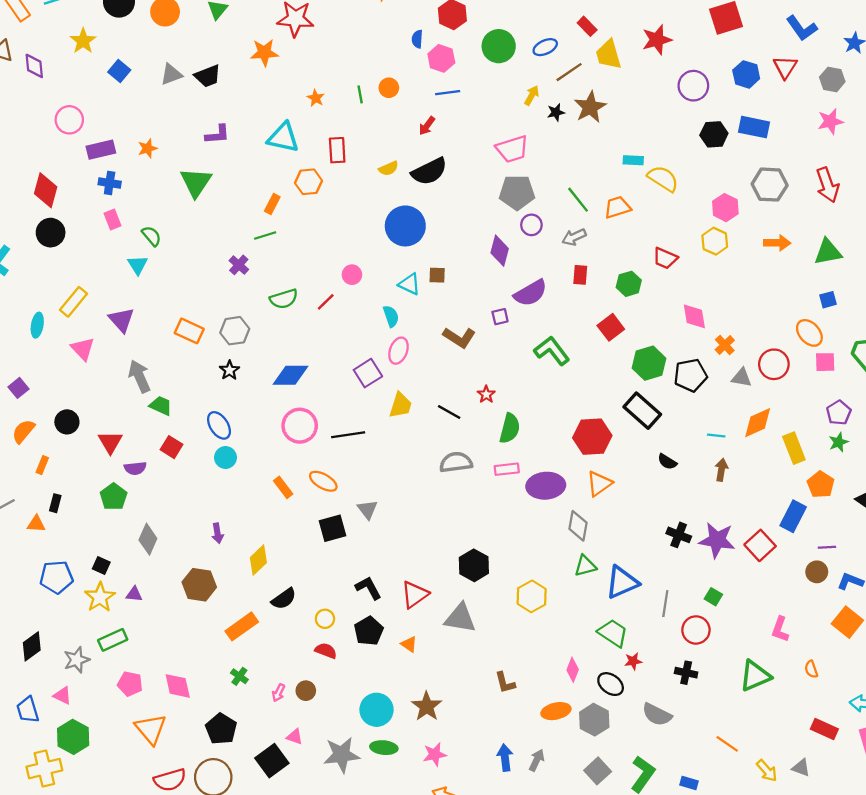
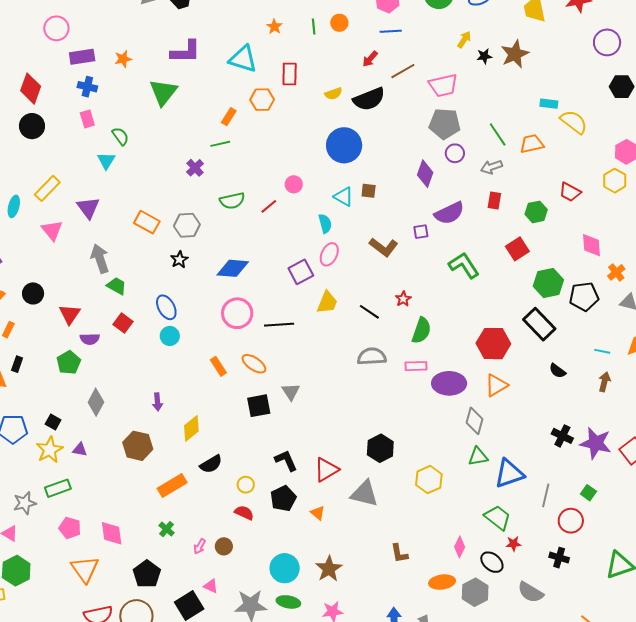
brown line: (569, 72) -> (403, 71), moved
purple L-shape: (217, 135) -> (186, 52), size x1.4

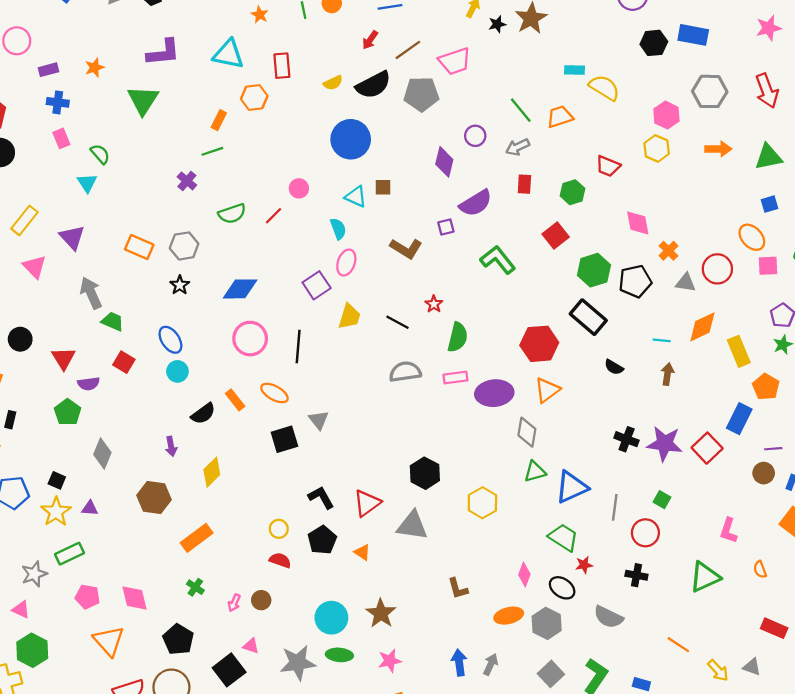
purple rectangle: (82, 57) -> (49, 70), size x0.7
gray pentagon: (445, 124) -> (421, 94), moved
black line: (279, 325) -> (298, 347), turned -76
black semicircle: (211, 464) -> (203, 414), moved

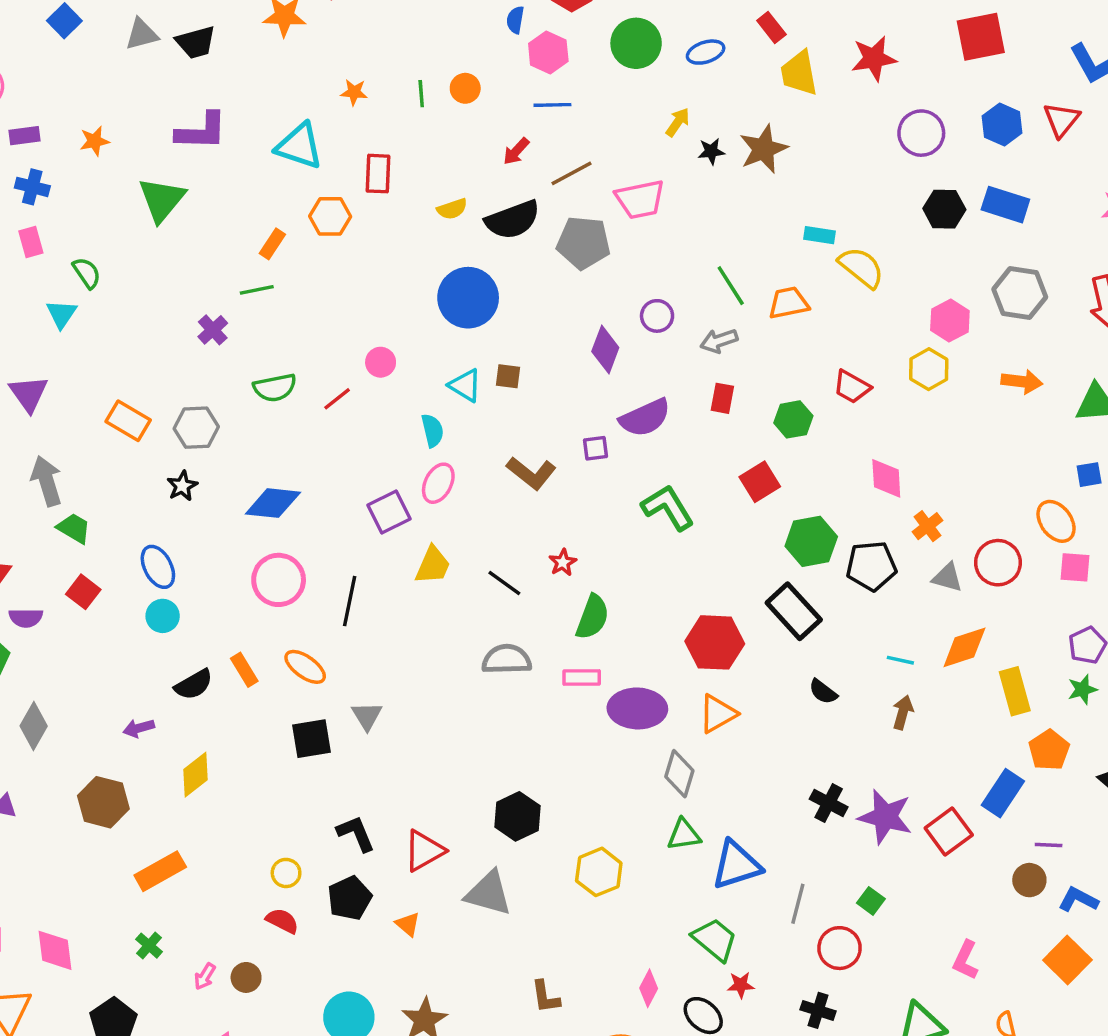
orange star: (260, 15) -> (354, 92), turned -30
purple arrow: (171, 446) -> (139, 728), turned 78

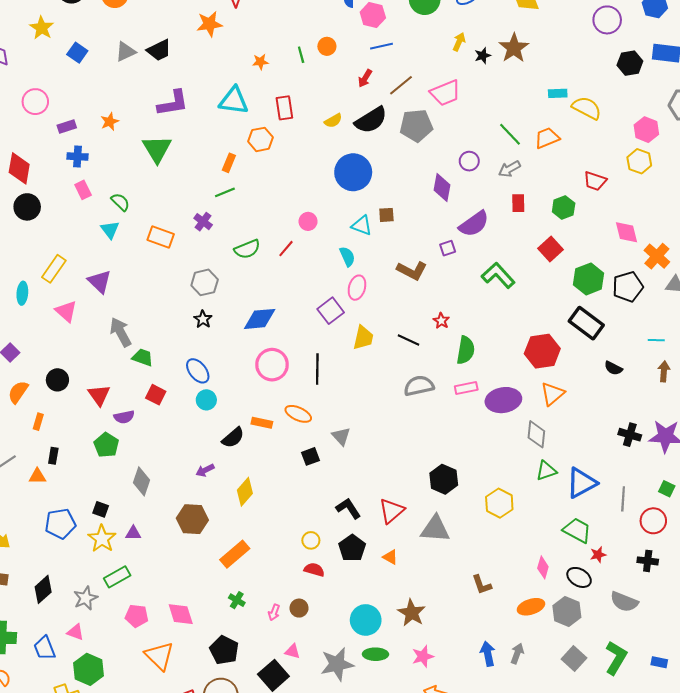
orange rectangle: (128, 421) -> (161, 237), moved
orange cross: (927, 526) -> (657, 256), size x1.4
orange rectangle: (244, 670) -> (262, 423), turned -36
black square: (312, 739) -> (311, 456), size x0.7

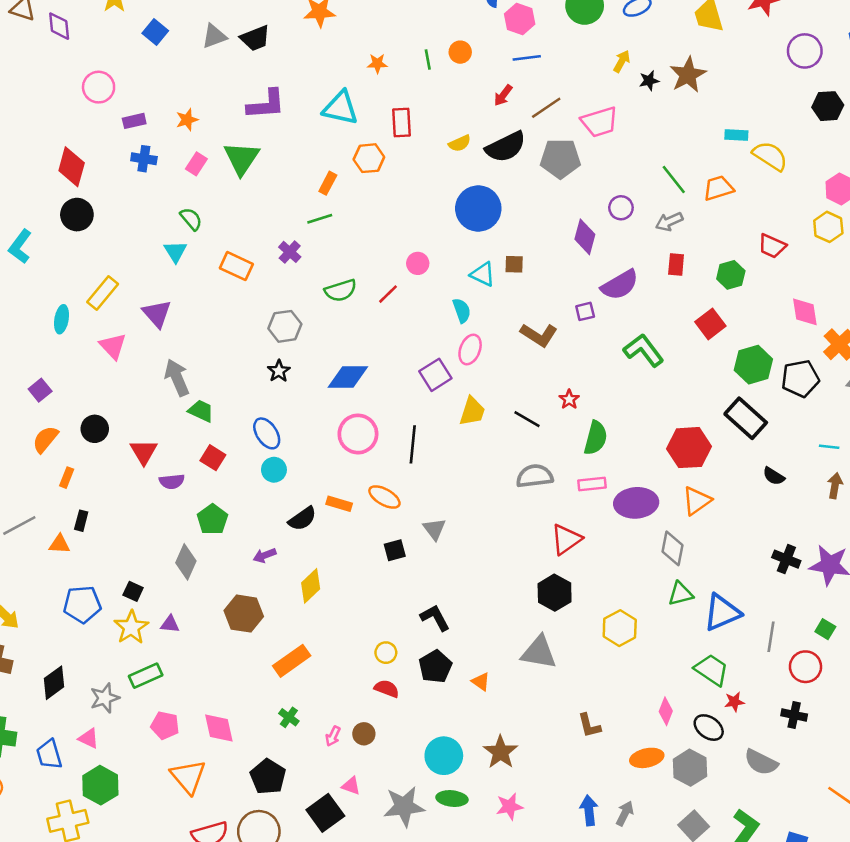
pink rectangle: (83, 190) -> (196, 164), moved, turned 54
green pentagon: (106, 445) -> (212, 519), moved
red triangle: (392, 511) -> (566, 539), moved

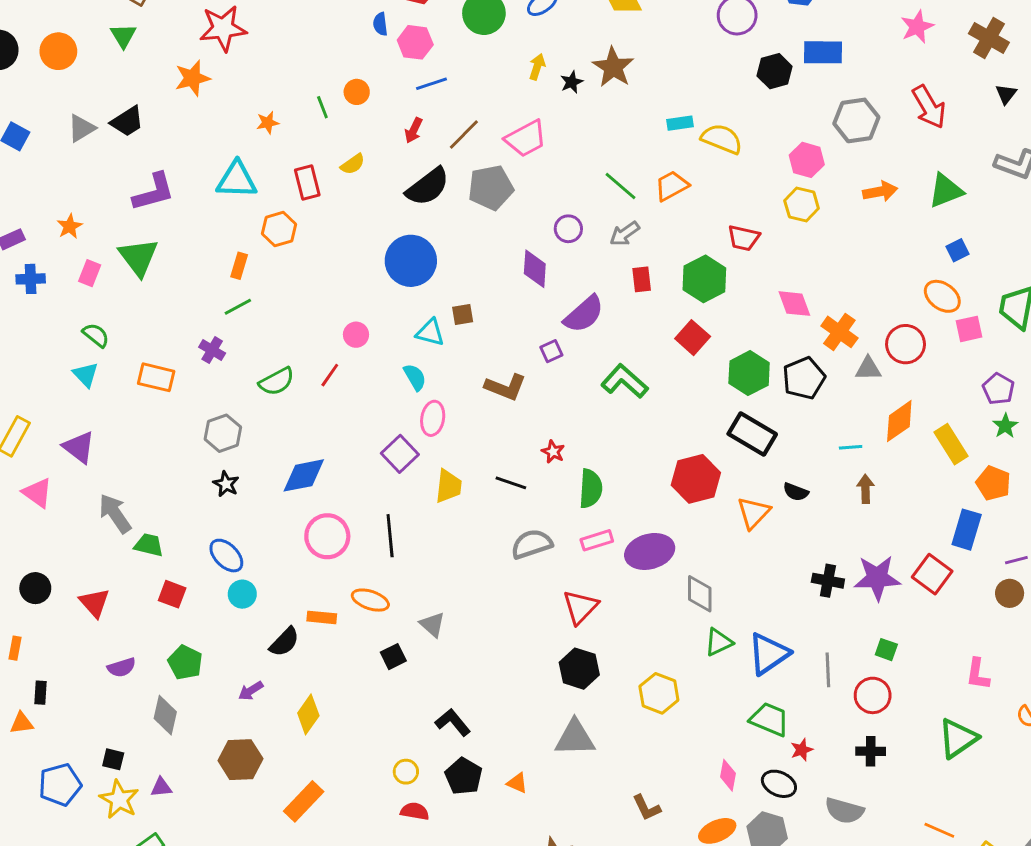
yellow semicircle: (460, 143) -> (353, 164), moved
green hexagon: (731, 275) -> (704, 279), size x1.4
purple semicircle: (172, 481) -> (122, 667), moved
orange triangle: (697, 501) -> (754, 513), moved

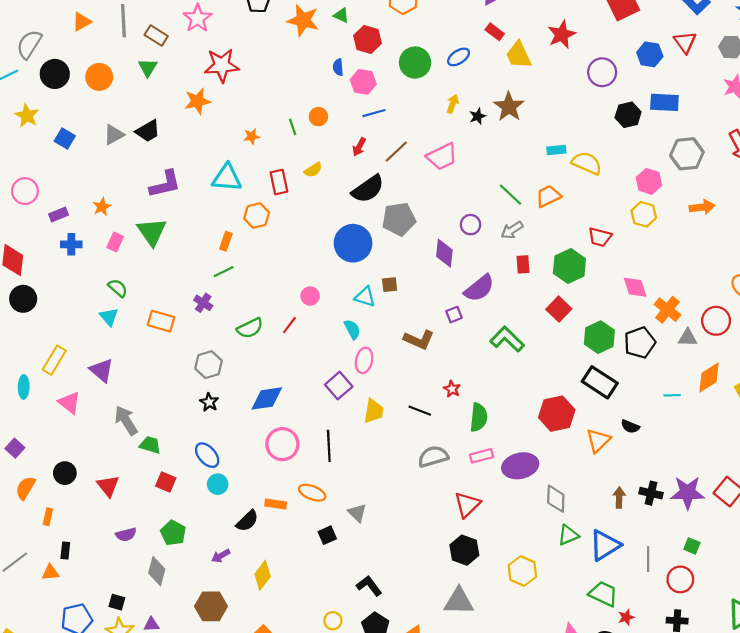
gray pentagon: (491, 188) -> (399, 219), moved
brown arrow: (866, 489) -> (619, 498), moved

